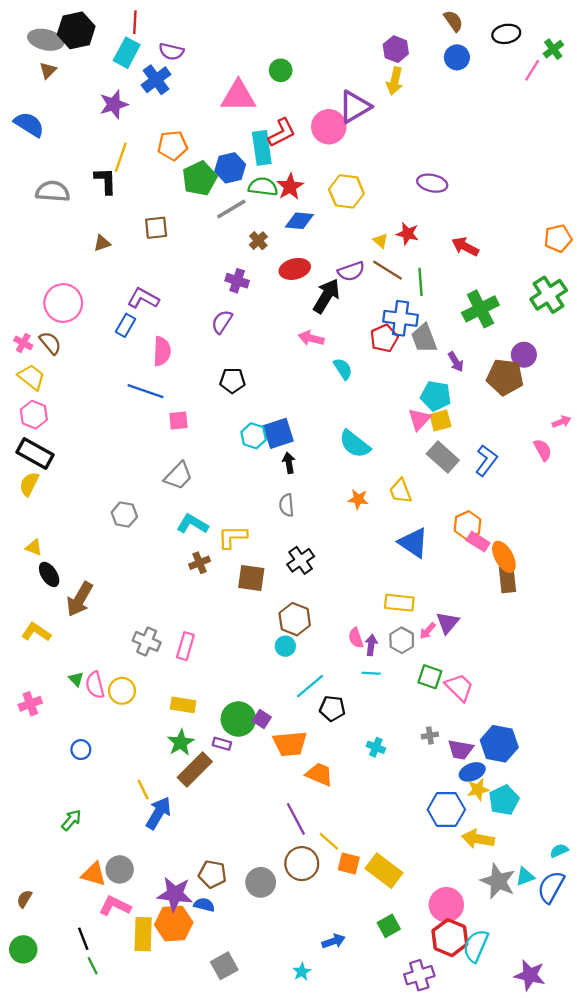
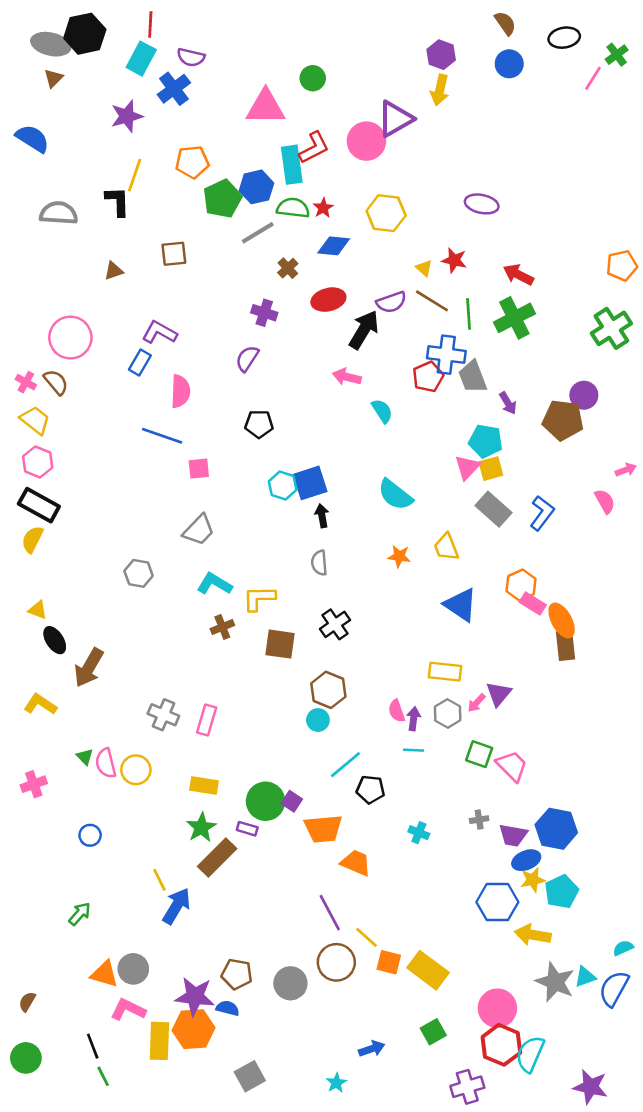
red star: (290, 187) -> (323, 208), size x0.7
green cross: (480, 309) -> (514, 318), moved

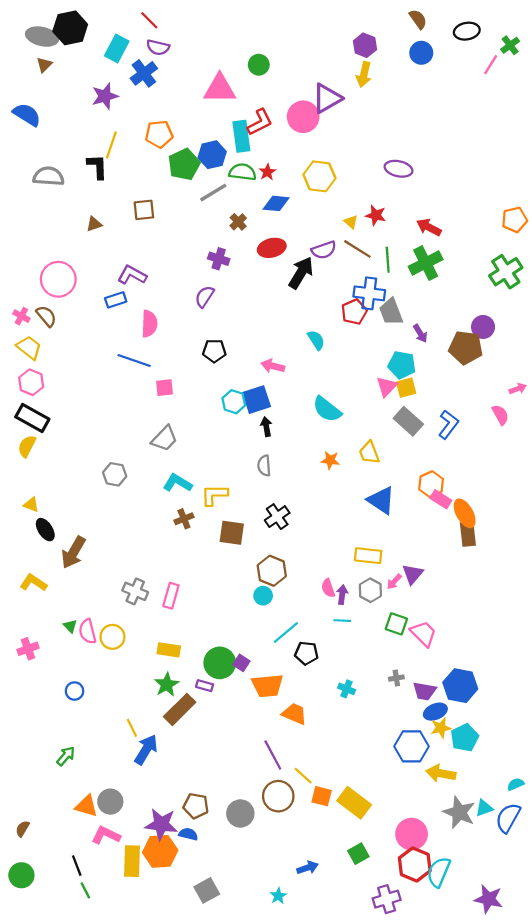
red line: (150, 25) -> (149, 20), moved, turned -48
blue rectangle: (140, 362) -> (116, 300), turned 42
pink arrow: (347, 377) -> (273, 366), moved

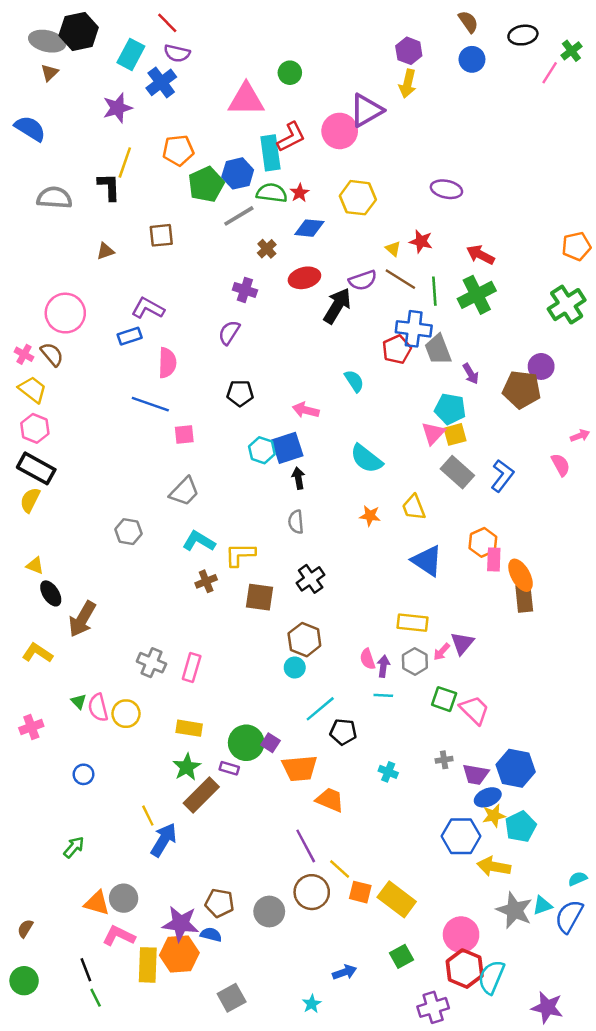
pink rectangle: (441, 499) -> (494, 559), turned 60

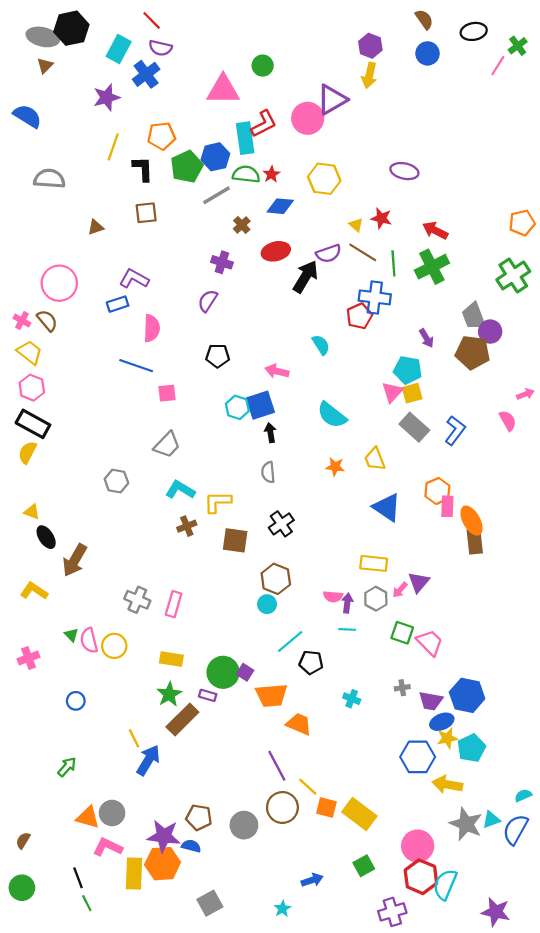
black L-shape: (109, 187) -> (143, 169), moved
gray trapezoid: (438, 349) -> (474, 316), moved
pink semicircle: (368, 659) -> (333, 596), turned -66

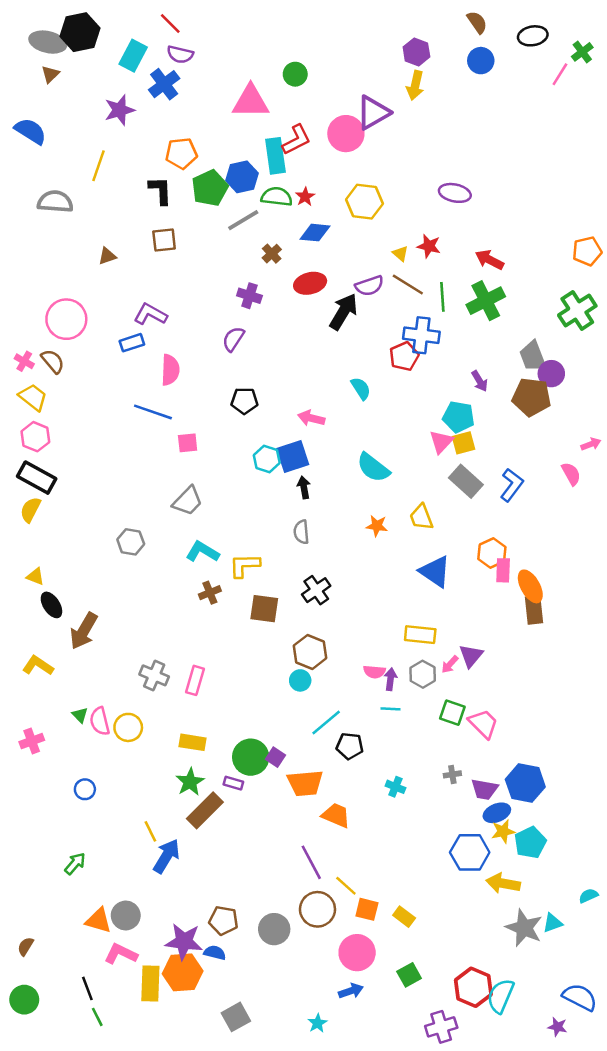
yellow line: (113, 147) -> (98, 166), moved
yellow rectangle: (359, 814) -> (404, 917), size x0.6
blue semicircle: (515, 829) -> (580, 997), moved, turned 88
pink circle: (418, 846) -> (357, 953), moved
purple star: (496, 912) -> (557, 1027), size x0.6

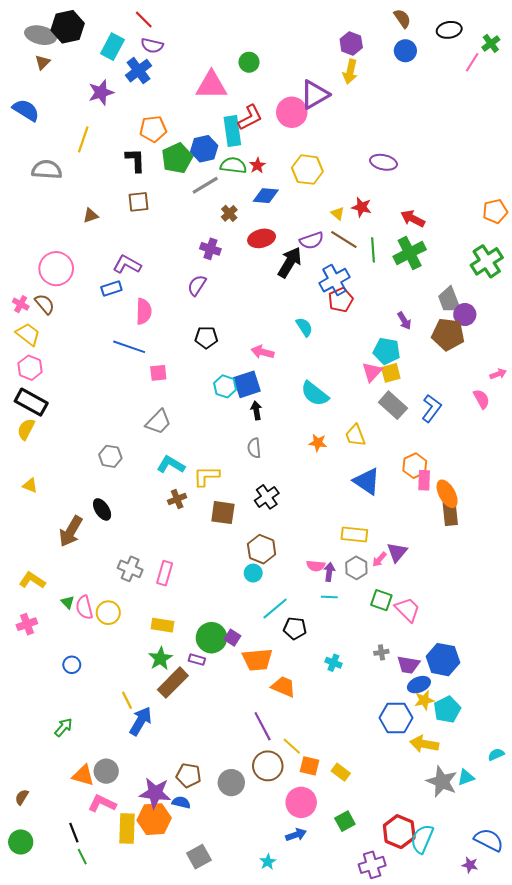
blue cross: (421, 335) -> (335, 280), moved, turned -36
black ellipse: (51, 605) -> (102, 509), moved
yellow L-shape: (38, 666) -> (32, 580), moved

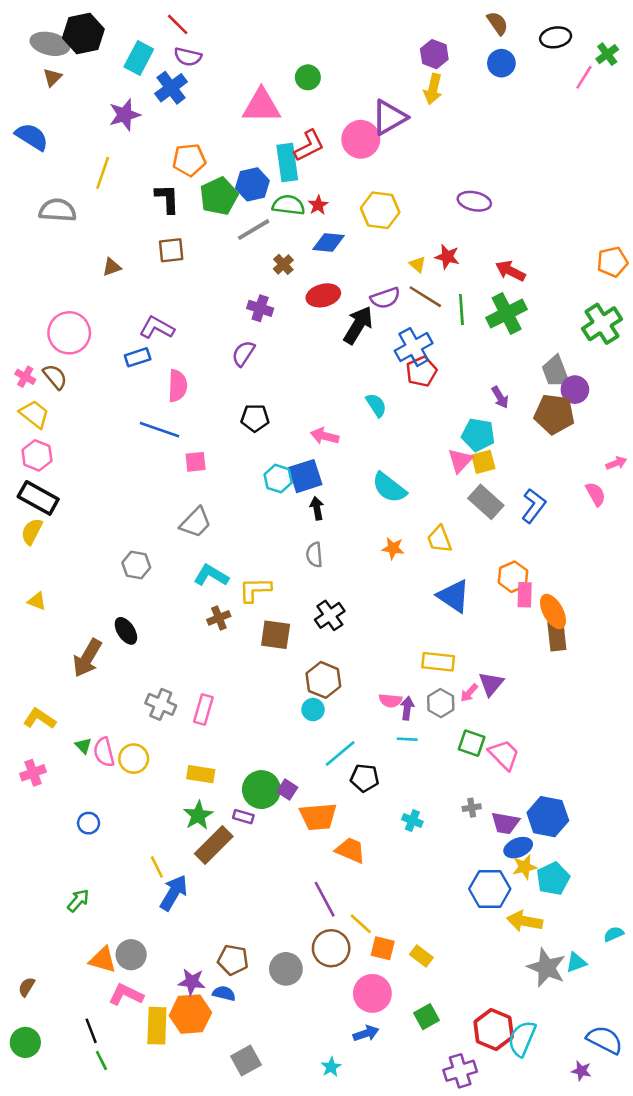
purple star: (155, 793) -> (192, 982), size x0.7

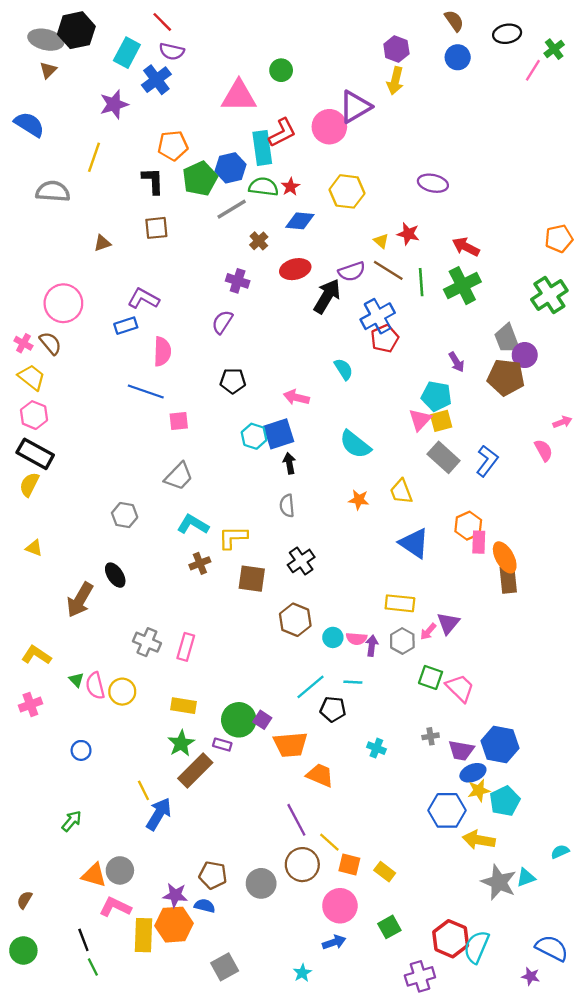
cyan circle: (313, 710) -> (333, 637), moved
cyan line: (407, 739) -> (353, 682), moved

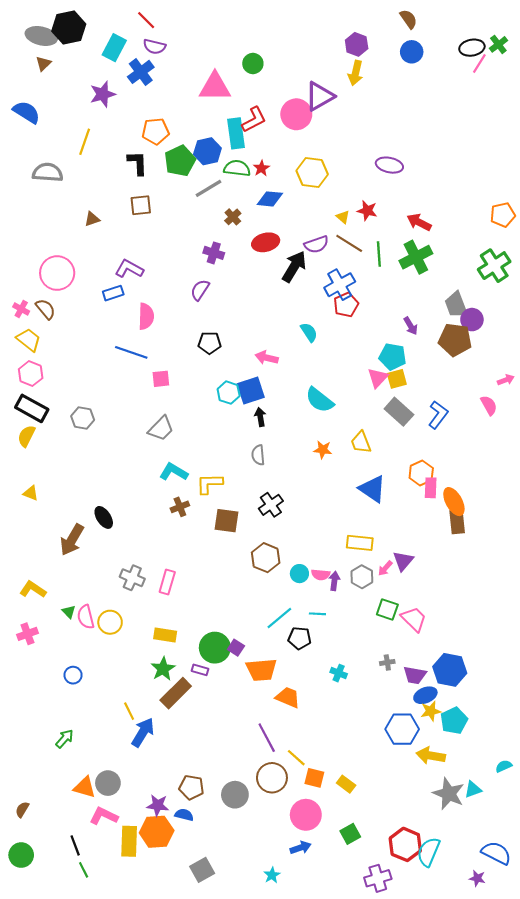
black ellipse: (507, 34) -> (472, 48), moved
gray hexagon: (125, 515) -> (83, 418), moved

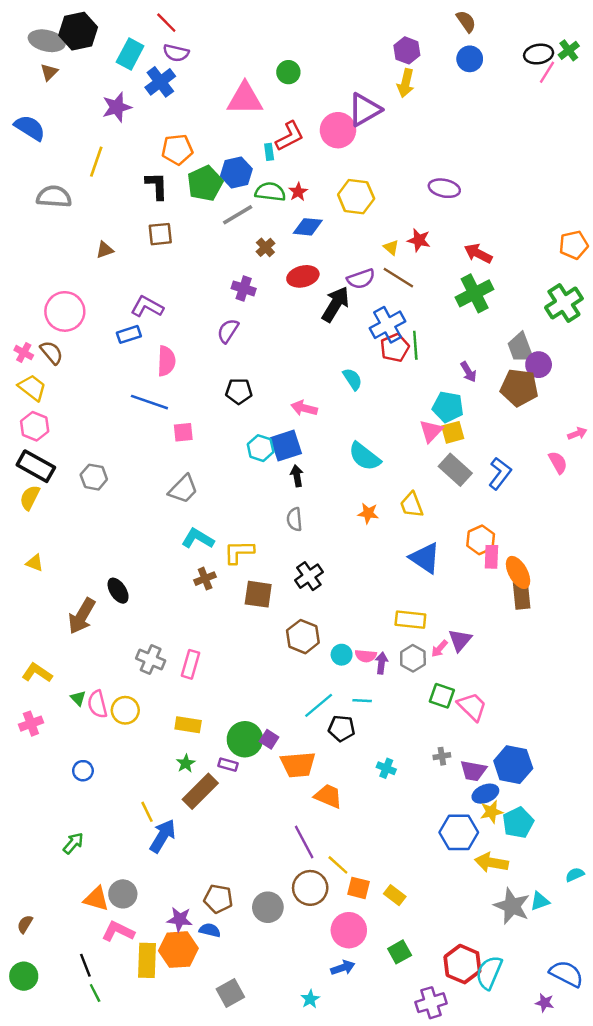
cyan rectangle: (236, 133) -> (269, 152), size x0.5
green line: (379, 254) -> (415, 345), moved
green star: (163, 669) -> (186, 763), size x0.7

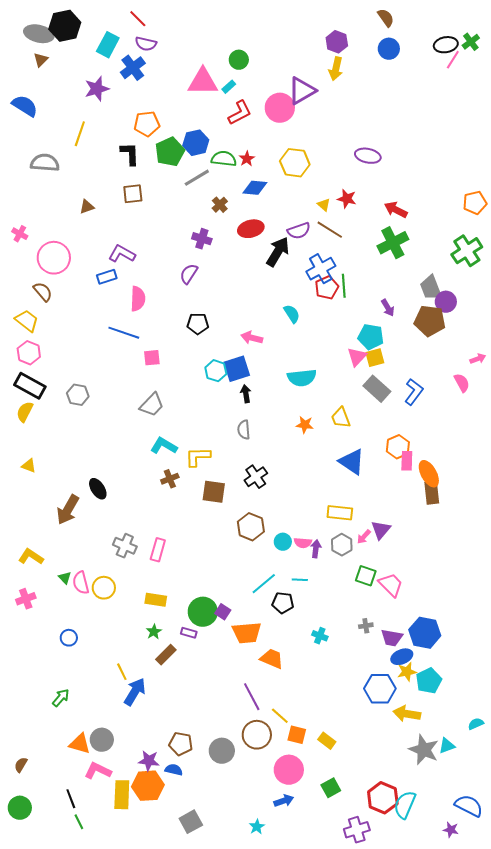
cyan rectangle: (269, 152) -> (229, 87), moved, turned 56
pink cross: (24, 353) -> (20, 234), moved
cyan semicircle: (365, 456) -> (302, 378), turned -44
brown rectangle: (200, 791) -> (166, 655), size x0.7

